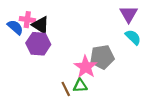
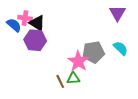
cyan semicircle: (133, 37) -> (121, 48), moved

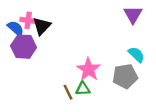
black triangle: (37, 23) -> (42, 26), turned 42
purple hexagon: (35, 40) -> (24, 47), moved
gray pentagon: (93, 52) -> (125, 76), moved

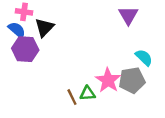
purple triangle: (133, 15) -> (128, 15), moved
pink cross: (28, 20) -> (24, 12), moved
pink star: (89, 69) -> (108, 80), moved

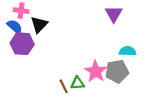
cyan semicircle: (144, 57) -> (128, 51), turned -42

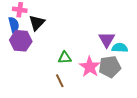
purple triangle: (114, 14) -> (107, 40), moved
blue semicircle: (15, 27) -> (14, 25), turned 35
green triangle: (78, 83) -> (65, 58), moved

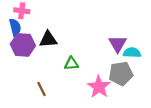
black triangle: (37, 23) -> (48, 39), moved, turned 42
pink star: (90, 67) -> (99, 87), moved
brown line: (60, 81) -> (42, 89), moved

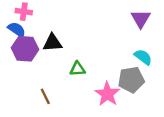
blue semicircle: (15, 27) -> (17, 30), turned -42
purple triangle: (118, 44) -> (141, 19), moved
cyan semicircle: (132, 53) -> (143, 57), turned 35

